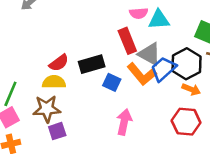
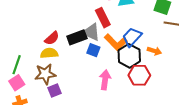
gray triangle: (149, 54) -> (91, 32), moved
black hexagon: (186, 64) -> (129, 56), moved
red hexagon: (186, 122) -> (139, 75), moved

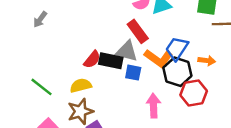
black rectangle: (77, 37) -> (111, 61), turned 42
red semicircle: (52, 38) -> (92, 59), moved
green line: (17, 65) -> (42, 87), moved, turned -60

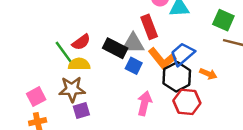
gray triangle: (127, 51) -> (133, 43), turned -30
red semicircle: (92, 59) -> (81, 42), moved
green line: (42, 87) -> (64, 52), moved

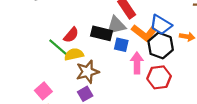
blue trapezoid: (183, 54) -> (161, 25), turned -95
brown star: (72, 89) -> (88, 72), moved
red hexagon: (187, 102) -> (159, 77), moved
pink arrow: (144, 103) -> (137, 63), moved

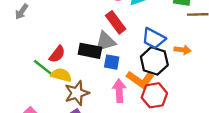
orange L-shape: (144, 33) -> (140, 79), moved
yellow semicircle: (74, 54) -> (61, 75), turned 30
pink arrow: (137, 63) -> (119, 91), moved

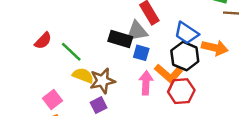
orange arrow: (182, 50) -> (215, 48), size x1.5
red semicircle: (57, 54) -> (43, 41), moved
yellow semicircle: (61, 75) -> (83, 75), moved

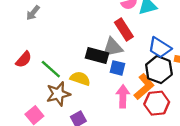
orange L-shape: (169, 74) -> (144, 87), turned -80
yellow semicircle: (83, 75) -> (80, 79), moved
brown star: (102, 81) -> (58, 94), moved

